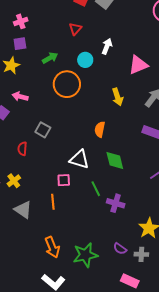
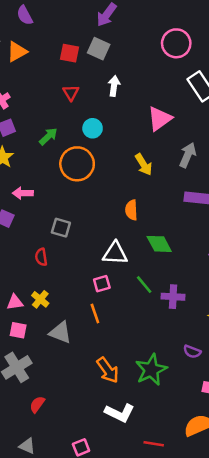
white arrow: (107, 46) -> (114, 86), moved

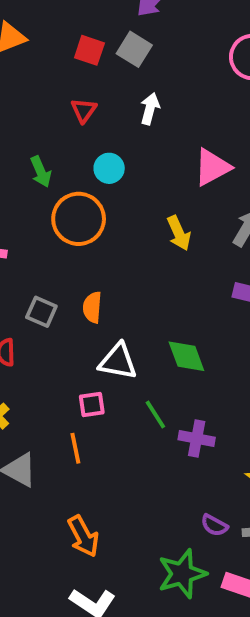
green arrow: (48, 136) -> (41, 172), turned 102
orange semicircle: (131, 210) -> (92, 307), moved
green star: (151, 370) -> (182, 574), moved

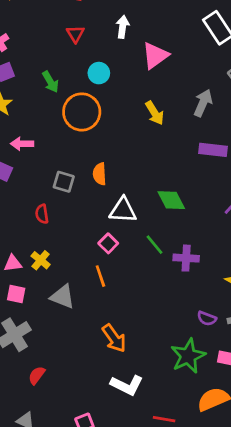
pink triangle: (212, 167) -> (155, 56), moved
pink square: (92, 405) -> (108, 243), turned -30

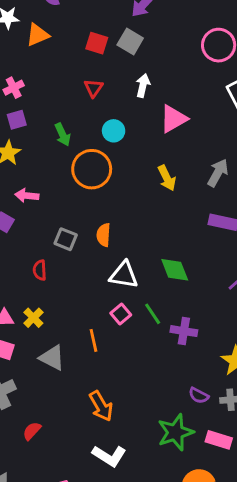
pink square: (108, 243) -> (121, 314), moved
red semicircle: (37, 375) -> (32, 431), moved

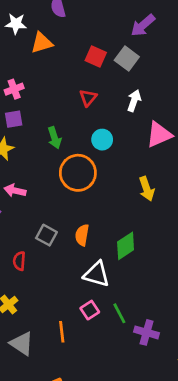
green diamond: (175, 270) -> (126, 246), moved, turned 72

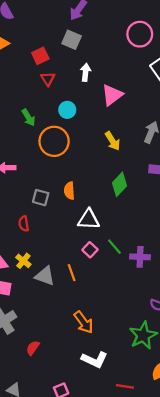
red square: (96, 56) -> (40, 56), moved, turned -36
green diamond: (126, 246) -> (119, 184), moved
gray triangle: (22, 343) -> (45, 276), moved

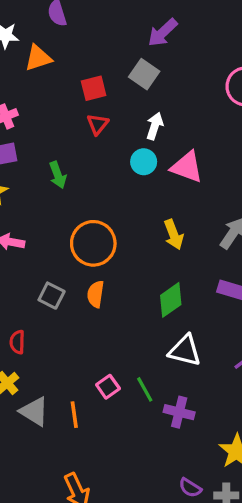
pink triangle: (112, 95) -> (187, 167), turned 45
cyan circle: (67, 110) -> (144, 162), moved
orange circle: (54, 141) -> (93, 243), moved
white triangle: (89, 219) -> (185, 351), moved
red semicircle: (24, 224) -> (17, 342), moved

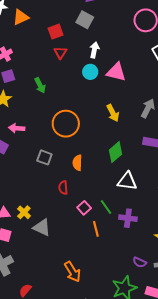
orange semicircle: (96, 294) -> (77, 163), moved
red semicircle: (17, 342) -> (63, 188), moved
orange line: (74, 415) -> (96, 229), moved

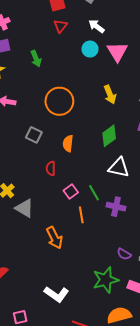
white arrow: (94, 50) -> (96, 26), turned -70
pink triangle: (116, 72) -> (117, 52), turned 40
orange arrow: (72, 272) -> (55, 238), moved

